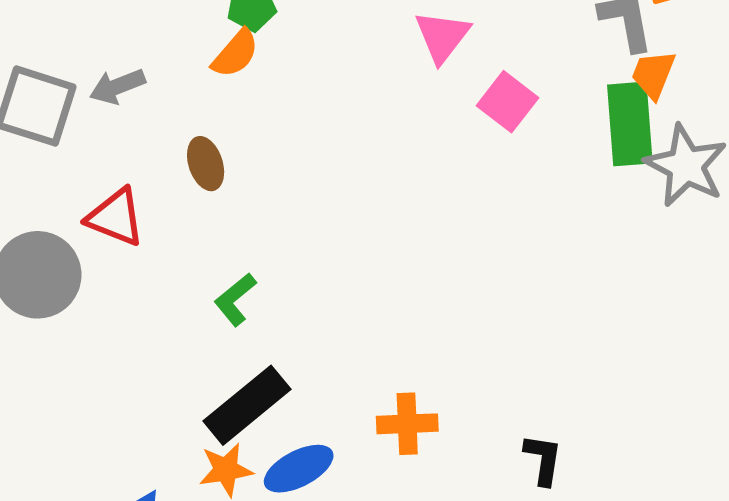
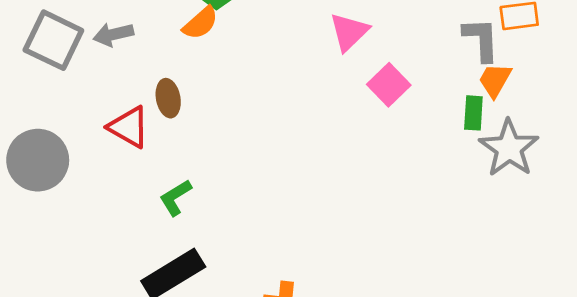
green rectangle: (630, 124) -> (473, 113), size x0.6
red triangle: (116, 217) -> (129, 127), moved

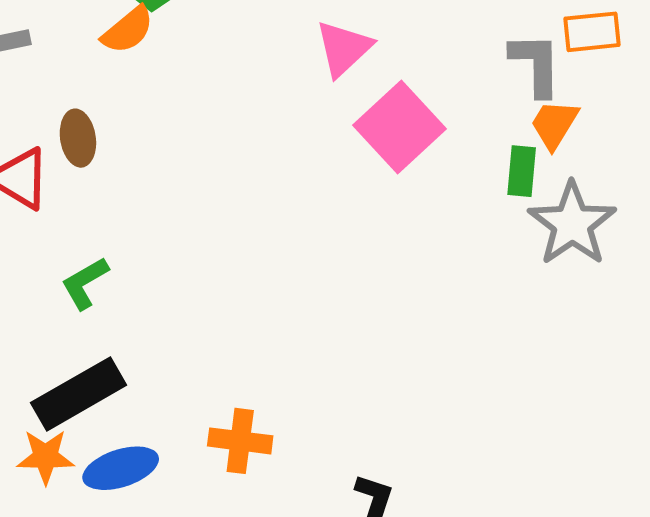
pink square: (389, 85) -> (400, 127), size x1.4

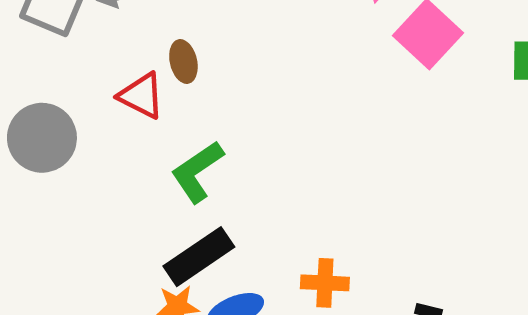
green L-shape: (85, 283) -> (197, 172), size x1.5

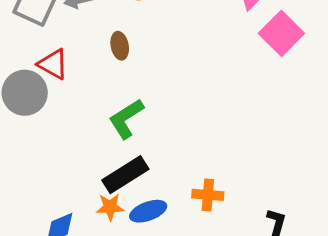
red triangle: (141, 96) -> (53, 64), moved

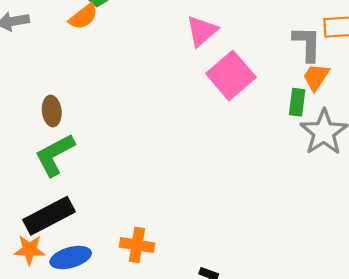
brown ellipse: (120, 46) -> (52, 111), moved

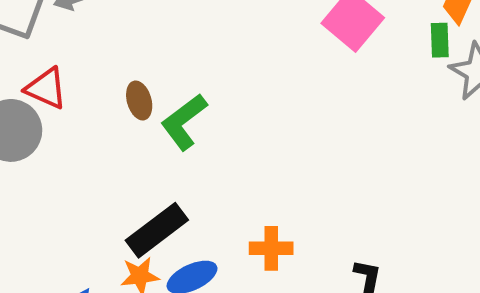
green L-shape: (55, 155) -> (184, 122), moved

